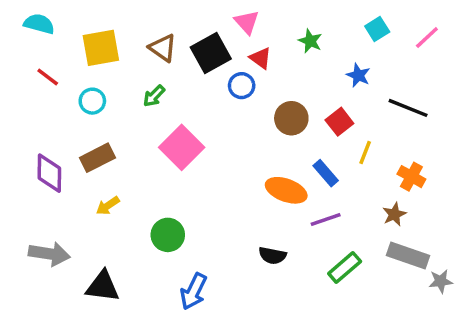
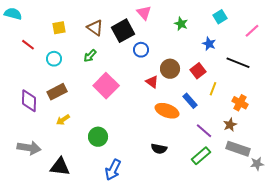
cyan semicircle: (39, 24) -> (13, 14), moved
pink line: (427, 38) -> (252, 31), moved
yellow square: (101, 48) -> (59, 28), size x0.6
red triangle: (260, 58) -> (152, 82), moved
purple line: (326, 219) -> (204, 131), moved, turned 60

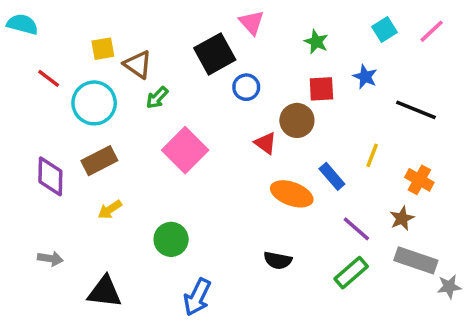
brown triangle: (95, 28) -> (138, 64), moved
pink line: (252, 31) -> (432, 31), moved
cyan circle: (54, 59) -> (94, 103), size x1.6
red square: (198, 71) -> (321, 89), moved, turned 35
gray arrow: (29, 148) -> (50, 259), size x0.6

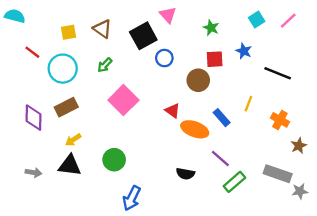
brown triangle: (138, 64) -> (102, 29), moved
red triangle: (265, 143) -> (173, 111), moved
brown star: (402, 218) -> (299, 146), moved
purple line: (356, 229) -> (220, 158), moved
black triangle: (105, 292) -> (70, 166), moved

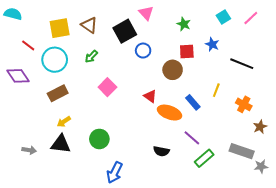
yellow square: (69, 32) -> (60, 28), size x1.5
pink square: (123, 100) -> (107, 87), size x0.7
purple diamond: (34, 118) -> (18, 76), moved, turned -35

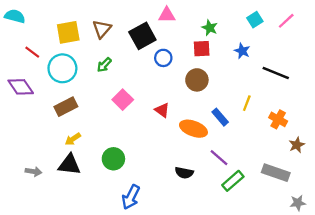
pink triangle: (146, 13) -> (167, 15), turned -49
brown triangle: (89, 25) -> (102, 29), turned 36
red square: (187, 52) -> (202, 49), moved
red triangle: (150, 96) -> (162, 110), moved
gray star: (261, 166) -> (298, 203), moved

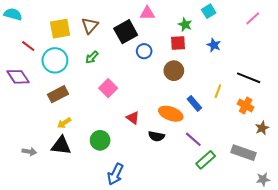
cyan square: (255, 20) -> (209, 11), moved
black line: (276, 73) -> (249, 78), moved
red triangle: (162, 110) -> (133, 118), moved
black semicircle: (184, 173) -> (156, 136), moved

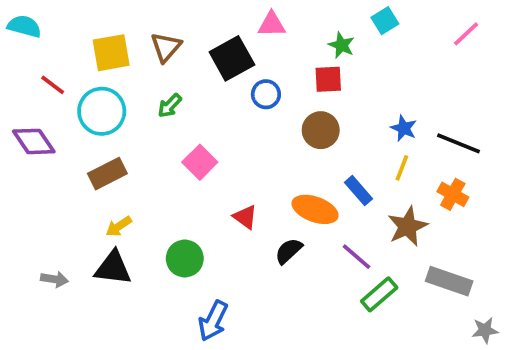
blue star: (214, 45) -> (404, 128), moved
brown star: (262, 128) -> (408, 226), moved, size x1.5
black semicircle: (156, 136) -> (289, 251), turned 126

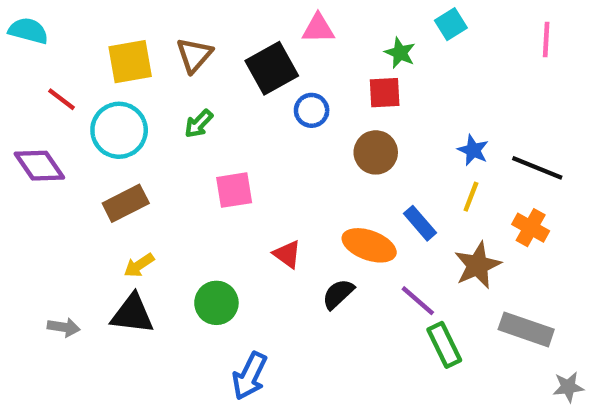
pink line: (466, 34) -> (546, 40), turned -44
pink square: (200, 162) -> (234, 190), turned 36
green rectangle: (379, 294) -> (444, 345), turned -75

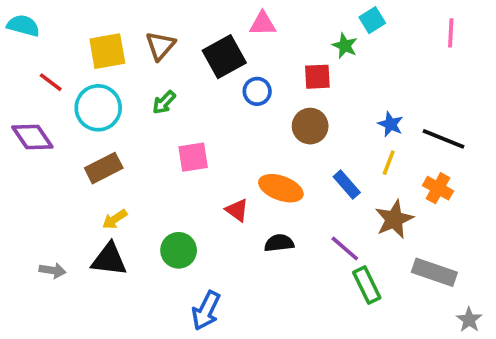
green star: (400, 53) -> (345, 46), moved
orange ellipse: (369, 245) -> (281, 188), moved
black semicircle: (338, 294) -> (279, 243), turned 36
gray star: (568, 387) -> (469, 320), turned -30

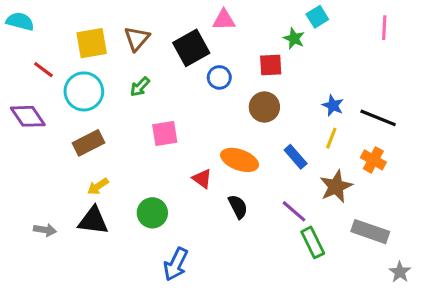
black semicircle: (279, 243) -> (238, 207), turned 70

